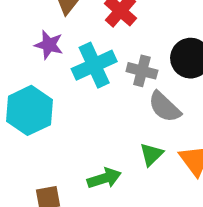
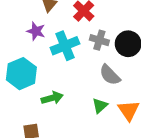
gray cross: (142, 71) -> (99, 40), moved
green arrow: (104, 178) -> (52, 98), moved

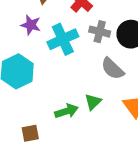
green arrow: (52, 98) -> (66, 111), moved
green triangle: (100, 106) -> (93, 102), moved

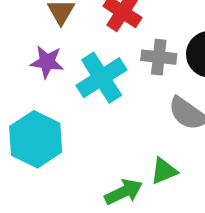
green triangle: (93, 102) -> (164, 171), turned 30

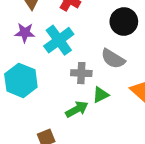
gray cross: (159, 57) -> (81, 73), moved

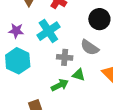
purple star: (25, 33) -> (16, 31), moved
green triangle: (101, 95) -> (79, 75), turned 40

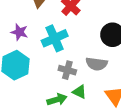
gray semicircle: (90, 47) -> (97, 64), turned -36

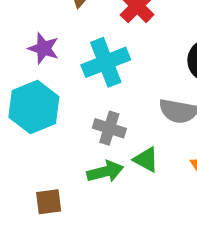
gray cross: (67, 70) -> (109, 128), moved

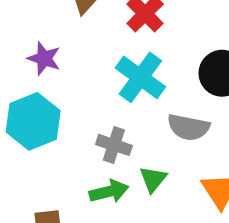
cyan cross: (106, 62) -> (140, 77), moved, turned -33
green triangle: (146, 160) -> (153, 179), turned 40

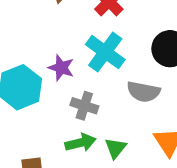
purple star: (44, 58) -> (61, 68), moved
green triangle: (153, 179) -> (115, 148), moved

